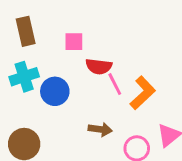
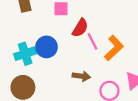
red semicircle: (99, 66) -> (80, 28), turned -66
cyan cross: (24, 77) -> (25, 54), moved

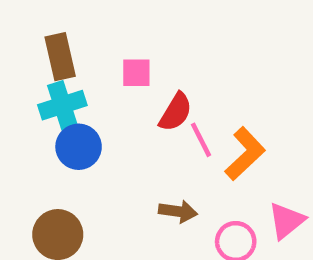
blue circle: (46, 47) -> (79, 147), moved
cyan cross: (25, 54) -> (62, 105), moved

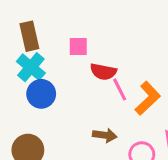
cyan cross: (62, 105) -> (31, 67), turned -32
red semicircle: (176, 112) -> (103, 72), turned 70

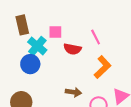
cyan cross: (31, 67) -> (37, 46), moved
pink line: (120, 89) -> (96, 37), moved

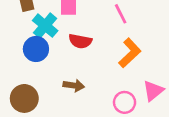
red semicircle: (72, 49) -> (80, 41), moved
brown arrow: (73, 92) -> (74, 85), moved

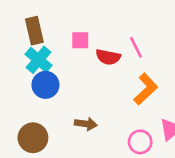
cyan cross: (45, 26) -> (39, 60), moved
red semicircle: (80, 41) -> (108, 57), moved

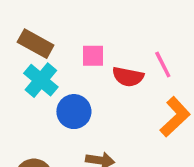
brown rectangle: (34, 31) -> (36, 44), turned -48
blue circle: (45, 85) -> (74, 112), moved

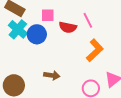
blue circle: (74, 112) -> (37, 34), moved

